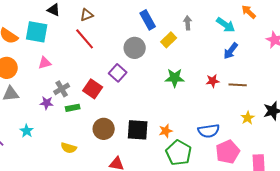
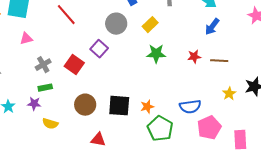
yellow rectangle: (169, 40) -> (150, 25), moved
purple star: (47, 103) -> (34, 104), moved
green rectangle: (73, 108) -> (45, 88), moved

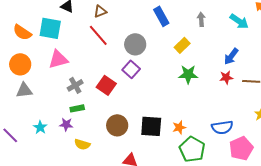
gray circle: (116, 24) -> (135, 44), moved
blue arrow: (212, 27) -> (231, 56), moved
pink triangle: (26, 39) -> (58, 59), size x1.5

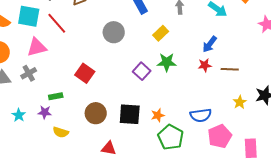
red line: (98, 35) -> (57, 23), moved
purple square: (131, 69) -> (142, 71), moved
gray cross: (75, 85) -> (29, 73), moved

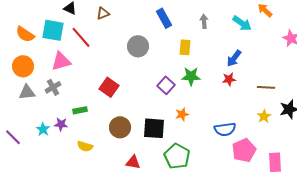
yellow rectangle: (161, 33) -> (185, 47), turned -42
brown line: (230, 69) -> (266, 87), moved
purple star: (45, 112) -> (61, 124), moved
orange star: (158, 115) -> (182, 114), moved
green pentagon: (171, 137) -> (177, 156), moved

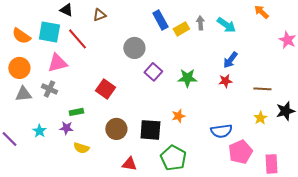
cyan arrow: (242, 23) -> (226, 25), moved
yellow rectangle: (185, 47) -> (181, 29), moved, turned 56
purple square: (166, 85) -> (153, 72), moved
gray cross: (53, 87) -> (49, 89), turned -35
purple star: (61, 124) -> (66, 128), moved

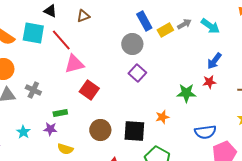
gray arrow: (200, 23) -> (184, 24), turned 64
gray circle: (134, 48) -> (132, 44), moved
pink triangle: (57, 63) -> (74, 64), moved
green star: (187, 78) -> (186, 93), moved

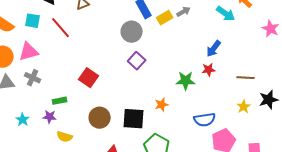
cyan arrow: (210, 26) -> (226, 14), moved
cyan square: (33, 33) -> (33, 21), size x0.7
pink triangle: (74, 64) -> (29, 52), moved

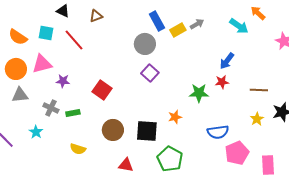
gray cross: (33, 78) -> (51, 108), moved
purple star: (50, 117) -> (63, 81), moved

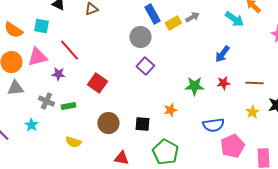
red line: (74, 40) -> (69, 50), moved
red star: (222, 82) -> (223, 83), moved
black square: (147, 131) -> (142, 124), size x0.7

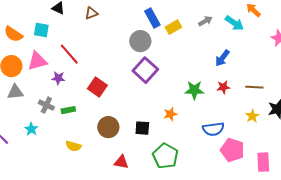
gray arrow: (192, 17) -> (205, 21), moved
purple square: (145, 66) -> (145, 70), size x1.4
pink pentagon: (232, 146) -> (232, 150), turned -30

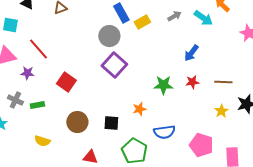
blue semicircle: (213, 129) -> (164, 132), moved

